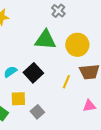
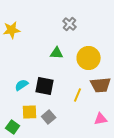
green triangle: (45, 40) -> (57, 53), size x0.6
black square: (33, 73) -> (45, 86), turned -36
gray square: (37, 112) -> (49, 117), moved

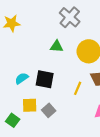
gray cross: (70, 24) -> (70, 17), size x1.5

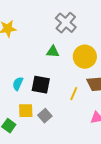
cyan semicircle: (22, 78) -> (18, 84), turned -32

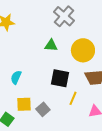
black square: (41, 85) -> (60, 78), moved
yellow line: (74, 94) -> (73, 98), moved

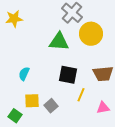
green triangle: (51, 45) -> (59, 42), size x1.5
yellow circle: (83, 50) -> (91, 34), moved

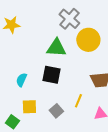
black square: (68, 75) -> (51, 75), moved
gray square: (51, 106) -> (56, 111), moved

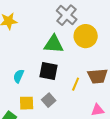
yellow line: (78, 101) -> (76, 84), moved
gray square: (56, 111) -> (49, 100), moved

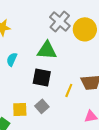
yellow circle: (86, 36) -> (85, 29), moved
cyan semicircle: (19, 76) -> (12, 59), moved

